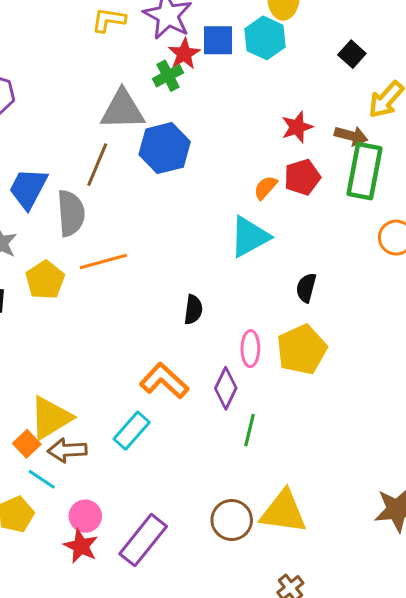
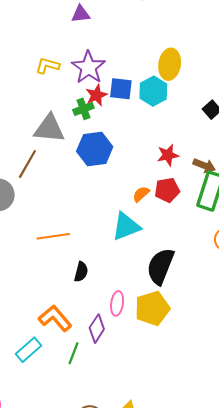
blue hexagon: (165, 148) -> (95, 149), moved
orange line: (103, 262) -> (53, 236), moved
black semicircle: (306, 288) -> (161, 266), size x1.8
green line: (250, 430) -> (74, 353), moved

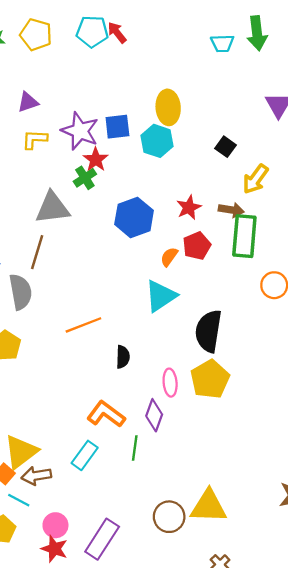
purple triangle: (81, 14) -> (28, 102), moved
blue square: (121, 89) -> (117, 127), moved
blue hexagon: (95, 149) -> (134, 217), moved

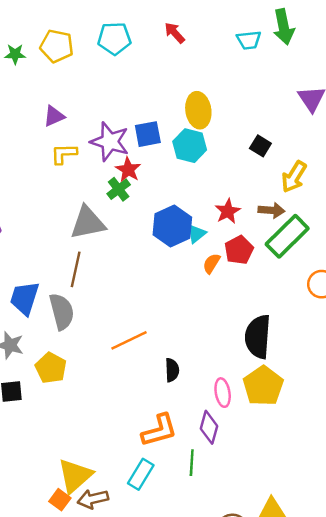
red arrow: (117, 33) -> (175, 33), moved
green rectangle: (244, 236) -> (287, 236), turned 45
cyan triangle: (161, 296) -> (197, 234), moved, size x0.6
orange L-shape: (106, 414) -> (159, 430), turned 132

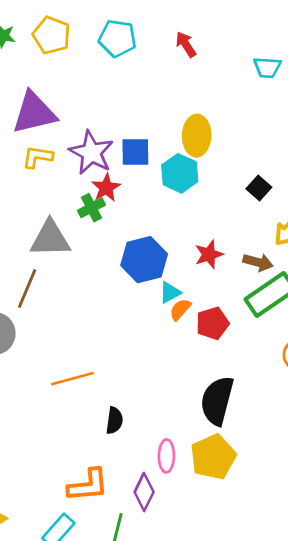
purple triangle: (54, 116) -> (34, 113), size x1.8
cyan triangle: (197, 234) -> (170, 292), moved
red pentagon: (239, 250) -> (213, 323), moved

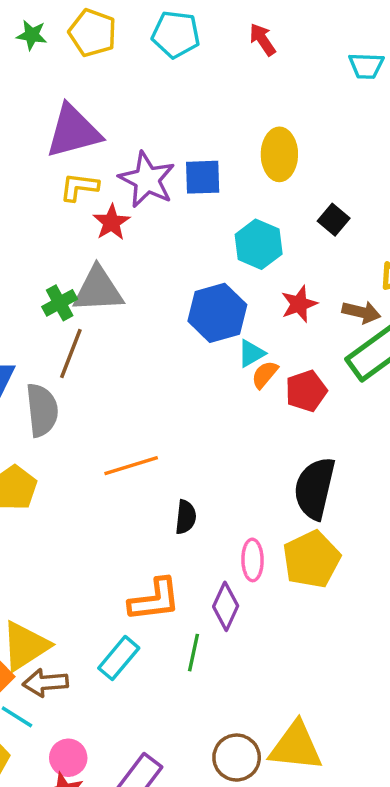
cyan hexagon: (180, 173) -> (259, 244), moved
red star: (106, 188) -> (111, 222), moved
black square: (259, 188) -> (334, 220), moved
green cross: (91, 208) -> (60, 303), moved

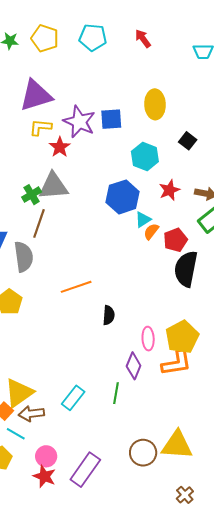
black semicircle: (315, 488) -> (186, 269), moved
orange L-shape: (155, 600) -> (177, 363), moved

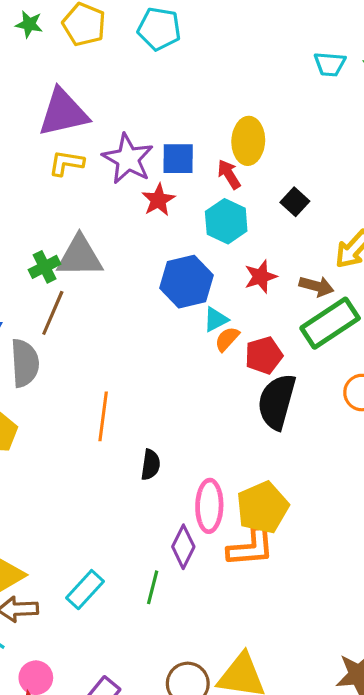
red arrow: (143, 39) -> (229, 174), moved
red star: (60, 147) -> (158, 200), moved
orange line: (76, 287) -> (103, 416), turned -68
pink ellipse: (148, 339) -> (209, 506), size x1.4

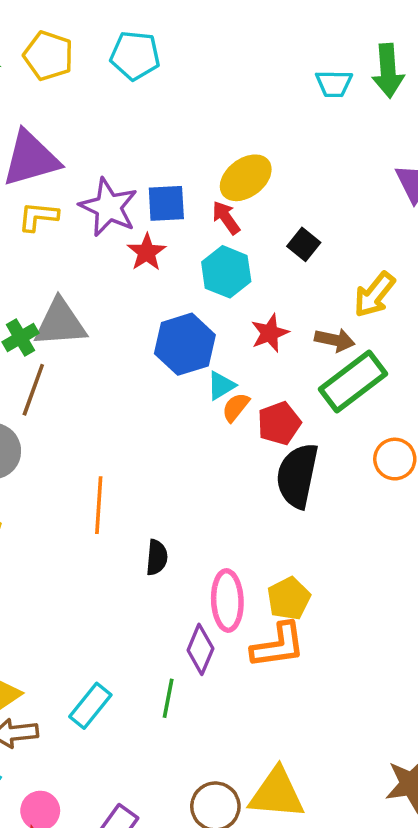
yellow ellipse: (248, 141) -> (246, 178), turned 54
yellow pentagon: (263, 507) -> (289, 598), size x0.7

